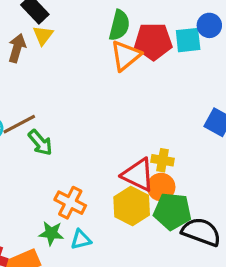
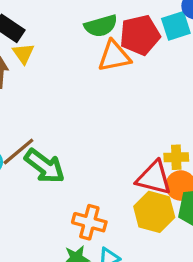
green semicircle: (119, 25) -> (101, 26), turned 72
orange triangle: (126, 56) -> (114, 56), turned 40
green arrow: (40, 143) -> (45, 166), size x1.4

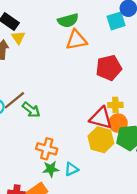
red pentagon: (140, 35) -> (109, 68), moved
green arrow: (45, 166) -> (31, 110), size x0.7
orange cross: (89, 222) -> (47, 149), moved

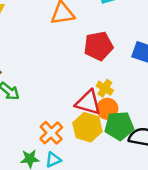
yellow cross: (115, 105) -> (105, 88), turned 32
orange cross: (47, 149) -> (51, 133), moved, turned 30

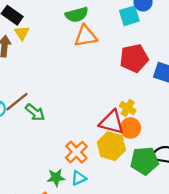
red pentagon: (98, 46) -> (134, 58), moved
green pentagon: (119, 126) -> (144, 161), moved

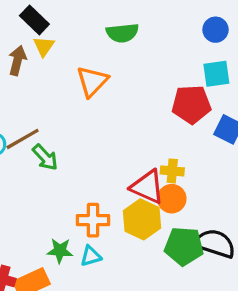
cyan square: (129, 16) -> (216, 74), moved
orange triangle: (86, 36) -> (92, 81), moved, turned -45
yellow cross: (128, 108) -> (172, 171), turned -35
orange cross: (76, 152) -> (93, 220), turned 35

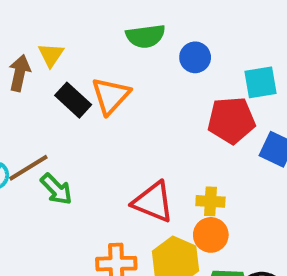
black rectangle: (34, 20) -> (73, 100), moved
blue circle: (215, 30) -> (195, 57), moved
red triangle: (147, 187) -> (153, 202), moved

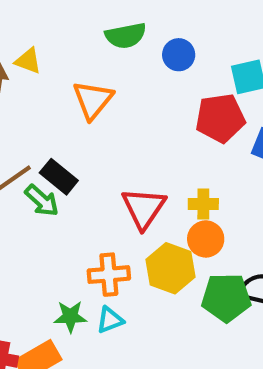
yellow triangle: (51, 55) -> (28, 61), turned -40
black rectangle: (73, 100) -> (59, 177), moved
red triangle: (153, 202) -> (144, 208), turned 45

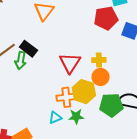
green arrow: (42, 201) -> (21, 61), turned 60
orange cross: (109, 275) -> (66, 97), moved
green star: (70, 316) -> (76, 116), moved

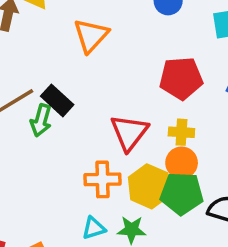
red pentagon: (106, 18) -> (181, 78), moved
orange cross: (66, 97) -> (102, 179), moved
green pentagon: (111, 105) -> (182, 193), moved

